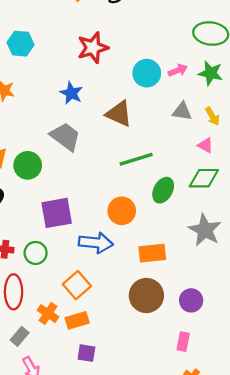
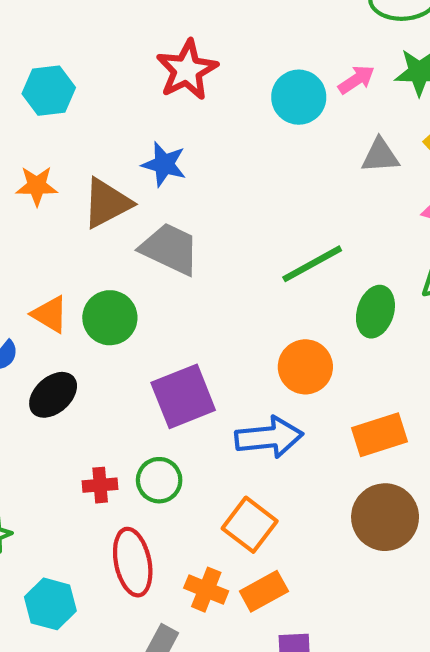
brown triangle: (119, 114) -> (107, 203), moved, turned -40

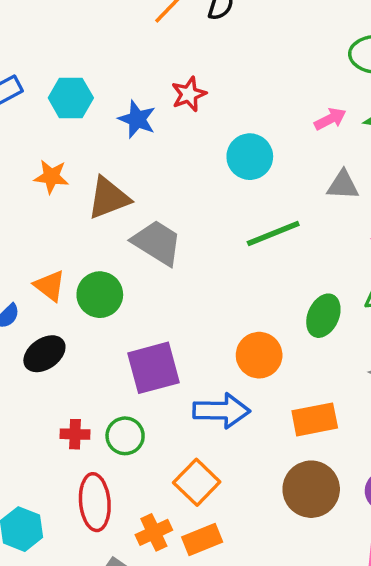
red star: (187, 70) -> (189, 94), size x0.7
cyan circle: (299, 97) -> (250, 157), moved
blue star: (164, 164) -> (137, 119), moved
green line: (312, 264) -> (273, 233), moved
orange cross: (206, 590) -> (154, 532), turned 36

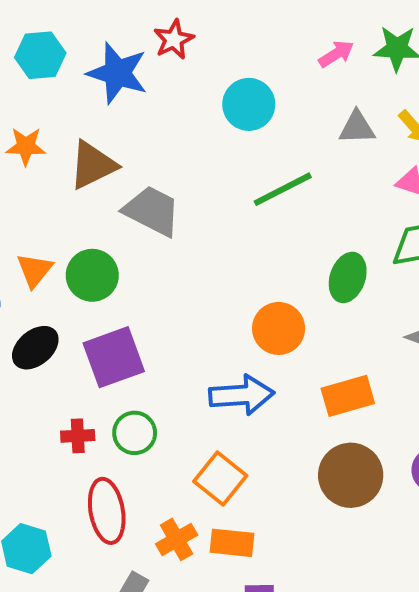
blue star: (137, 119) -> (117, 73), size x1.4
orange triangle: (50, 286) -> (35, 270), turned 36
purple square: (154, 368) -> (114, 357), moved
orange rectangle: (202, 539) -> (232, 543), turned 33

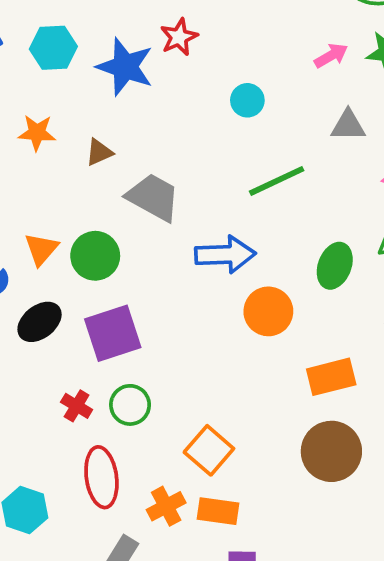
cyan circle: (249, 104) -> (247, 100), size x0.7
brown triangle: (93, 165) -> (99, 152), size x0.6
blue arrow: (242, 395) -> (225, 254), moved
red cross: (78, 436) -> (77, 406), turned 32

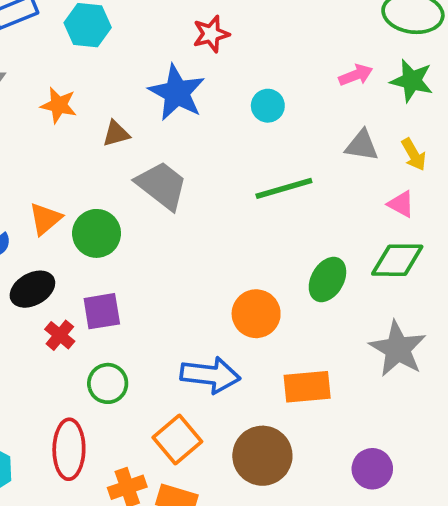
blue star: (125, 67) -> (177, 93), moved
blue arrow: (225, 254) -> (210, 375), moved
purple square: (113, 333) -> (102, 311), size x0.7
red cross: (77, 406) -> (60, 335), moved
brown circle: (331, 451) -> (262, 456), moved

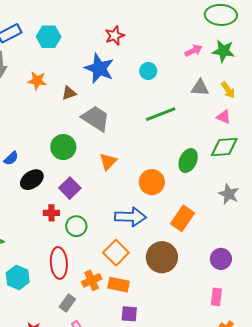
orange triangle: (45, 219) -> (108, 162), moved
purple square: (102, 311) -> (70, 188), turned -30
red cross: (60, 335) -> (51, 213), moved, turned -35
gray star: (398, 349) -> (229, 194), size x0.7
orange rectangle: (307, 387) -> (182, 218), turned -45

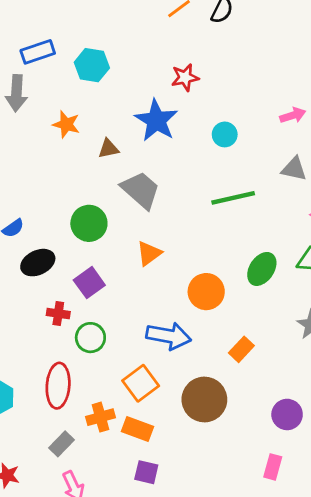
orange rectangle: (182, 218) -> (241, 349), size x0.7

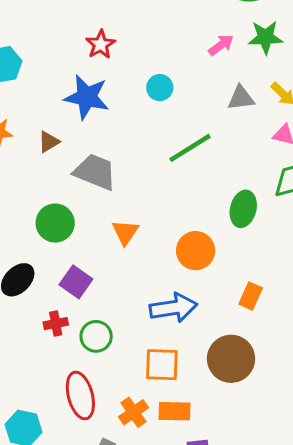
orange square: (141, 383) -> (162, 365), turned -32

